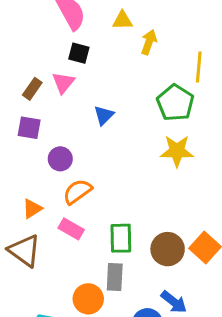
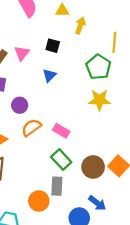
black square: (79, 53) -> (53, 46), moved
pink rectangle: (71, 229) -> (61, 131), moved
green rectangle: (121, 238) -> (61, 160), turned -42

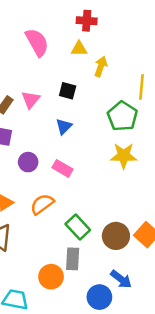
orange semicircle: (31, 128) -> (42, 204), moved
pink rectangle: (61, 131) -> (62, 168), moved

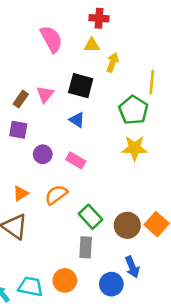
black square: (68, 91) -> (81, 86), size x1.5
blue triangle: (64, 126) -> (77, 120), turned -42
orange circle: (51, 277) -> (65, 280), moved
blue arrow: (121, 279) -> (132, 267), turned 30

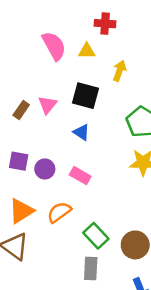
yellow triangle: (92, 45) -> (87, 51), moved
purple square: (18, 130) -> (19, 161), moved
orange triangle: (21, 193) -> (21, 211), size x1.5

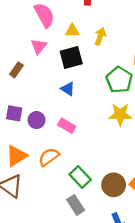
yellow triangle: (87, 51) -> (72, 31), moved
black square: (85, 96) -> (71, 58), turned -30
pink triangle: (47, 105) -> (39, 46), moved
gray rectangle: (91, 269) -> (76, 205), turned -36

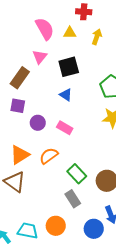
yellow triangle: (72, 31) -> (70, 33), moved
yellow arrow: (100, 36) -> (97, 37), moved
brown rectangle: (16, 70) -> (20, 78), size x1.5
purple square: (14, 113) -> (18, 106), moved

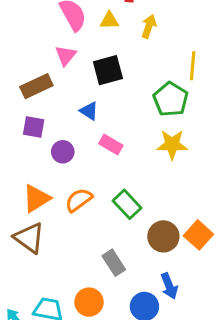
brown rectangle: (20, 78) -> (36, 86), turned 30
blue triangle: (66, 95) -> (89, 111), moved
pink rectangle: (65, 128) -> (111, 145), moved
green rectangle: (77, 174) -> (127, 204), moved

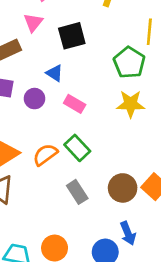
purple circle: (63, 152) -> (34, 99), moved
green rectangle: (127, 204) -> (77, 148), moved
gray rectangle: (114, 263) -> (77, 192), moved

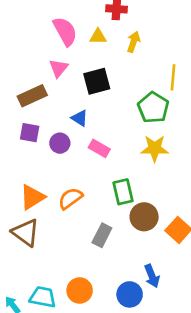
green rectangle: (77, 148) -> (123, 192), moved, turned 30
brown circle: (123, 188) -> (144, 217), moved
gray rectangle: (77, 192) -> (102, 235), turned 60

